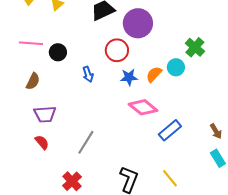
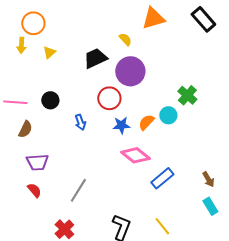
pink line: (31, 43) -> (15, 102), moved

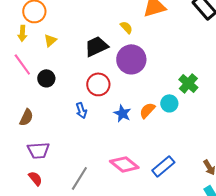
red circle: (109, 98) -> (98, 84), moved
black circle: (50, 100) -> (46, 78), moved
pink line: (15, 102) -> (22, 64), moved, turned 50
blue star: (121, 125) -> (122, 113), turned 30
pink diamond: (135, 155) -> (124, 164), moved

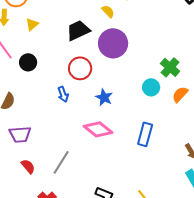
orange semicircle: (147, 110) -> (180, 94), moved
pink diamond: (124, 164) -> (98, 129), moved
blue rectangle: (163, 166) -> (145, 134), moved, turned -35
red semicircle: (35, 178) -> (28, 166), moved

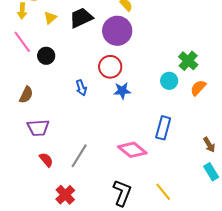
black trapezoid: (78, 30) -> (81, 18), moved
purple circle: (113, 43) -> (117, 31), moved
red circle: (80, 68) -> (110, 67), moved
blue star: (104, 97) -> (122, 91), turned -30
pink diamond: (98, 129) -> (132, 150), moved

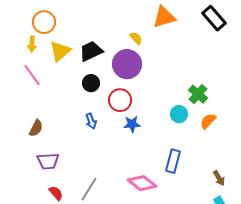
yellow triangle: (50, 18) -> (60, 51), size x1.6
black circle: (46, 56) -> (91, 83), moved

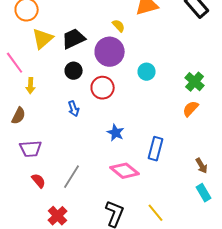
yellow arrow: (32, 44) -> (31, 86), moved
green cross: (198, 94) -> (195, 82), moved
cyan circle: (179, 114) -> (147, 72), moved
blue star: (132, 124) -> (116, 133), moved, turned 30

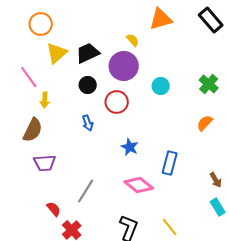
green cross: (195, 82) -> (209, 84), moved
brown semicircle: (19, 116) -> (33, 130), size x1.4
red semicircle: (39, 181) -> (54, 209), moved

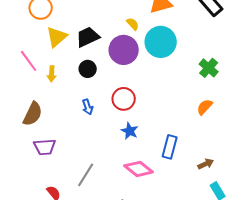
cyan circle: (161, 86) -> (161, 42), moved, size x1.8
yellow arrow: (45, 100) -> (52, 74), moved
red circle: (117, 102) -> (124, 99), moved
brown arrow: (216, 180) -> (206, 164), moved, turned -84

